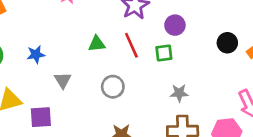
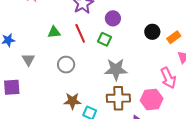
green square: (164, 53) -> (105, 39), turned 32
gray star: (179, 93) -> (116, 69), size x1.6

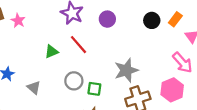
green square: (105, 39) -> (94, 89), moved

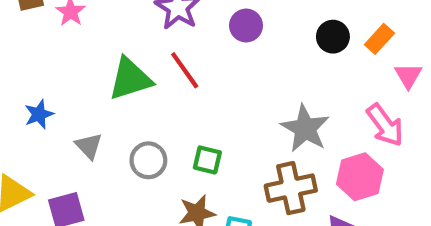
green triangle: (51, 52) -> (130, 79), size x1.6
gray star: (126, 70) -> (305, 128), moved, turned -30
gray circle: (74, 81) -> (148, 160), moved

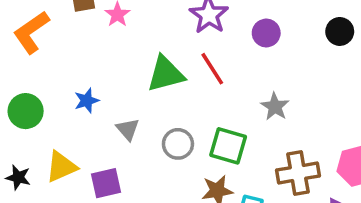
black circle: (333, 37) -> (340, 31), moved
gray star: (305, 128) -> (275, 107), moved, size x0.7
green square: (207, 160) -> (228, 146), size x1.5

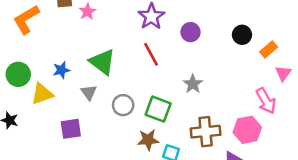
green triangle: (166, 74) -> (102, 62), moved, turned 48
yellow triangle: (61, 167) -> (42, 94), moved

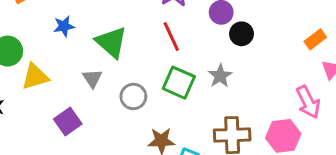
black circle: (242, 35) -> (242, 34), moved
blue star: (61, 70) -> (64, 26), moved
green square: (158, 109) -> (179, 83), moved
purple square: (71, 129) -> (68, 122), turned -30

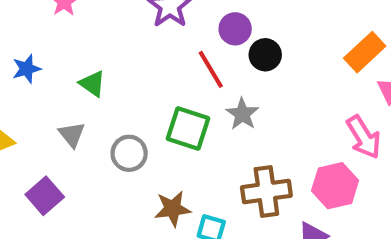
red line: (171, 36) -> (211, 69), moved
orange rectangle: (315, 39) -> (365, 52), size x1.4
green triangle: (111, 42) -> (92, 84), size x0.6

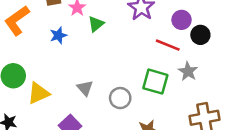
blue star: (27, 69) -> (58, 35), moved
red line: (211, 69) -> (168, 45), turned -35
green triangle: (92, 84) -> (96, 24), moved, turned 48

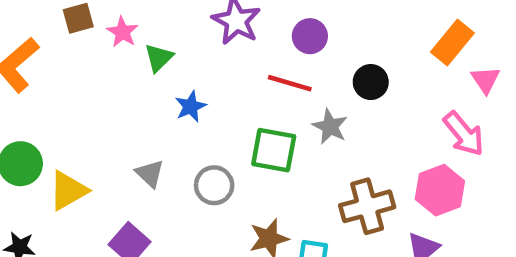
blue star: (58, 35) -> (191, 106), moved
black circle: (200, 35) -> (371, 82), moved

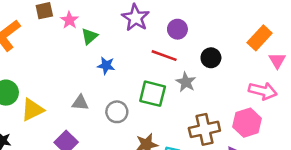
blue star: (191, 106) -> (106, 66), turned 30
pink arrow: (464, 134) -> (263, 91), turned -40
gray triangle: (150, 174) -> (80, 103), turned -42

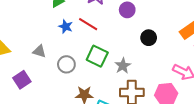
red line: (164, 56) -> (88, 24), moved
gray star: (186, 82) -> (123, 66), moved

